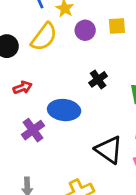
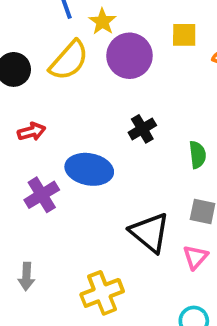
yellow square: (117, 26) -> (184, 35), moved
purple circle: (85, 30) -> (129, 56), size x1.5

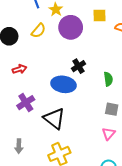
yellow semicircle: (69, 60) -> (38, 31), size x0.7
blue ellipse: (89, 169) -> (63, 84), moved
black triangle: (150, 233) -> (54, 119), moved

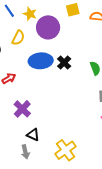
blue ellipse: (63, 84) -> (41, 61), moved
black triangle: (54, 119) -> (33, 135), moved, size x0.6

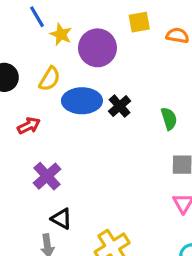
yellow star: (30, 14) -> (61, 34), moved
yellow semicircle: (18, 38) -> (50, 79), moved

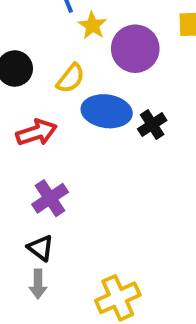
red arrow: (29, 126) -> (36, 133), size x1.4
black triangle: (62, 219) -> (41, 248), moved

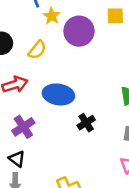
blue ellipse: (107, 111) -> (58, 94), moved
black cross: (152, 125) -> (86, 123), moved

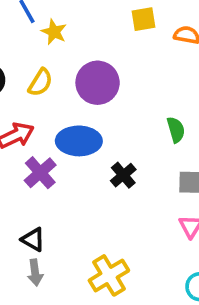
purple circle: (79, 31) -> (98, 83), moved
purple cross: (23, 127) -> (40, 173), moved

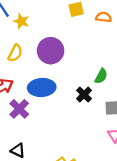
green semicircle: (176, 130) -> (101, 76), turned 49
black cross: (123, 175) -> (84, 94), moved

